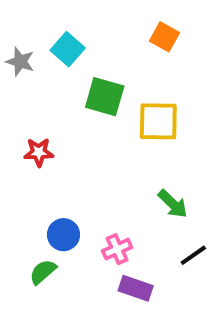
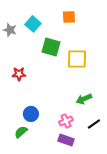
orange square: (164, 37) -> (69, 17), moved, turned -32
green arrow: (173, 204) -> (84, 99), turned 112
pink cross: (117, 249) -> (66, 121), moved

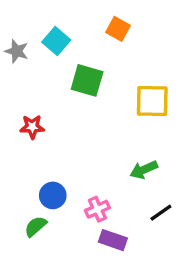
orange square: (69, 17) -> (118, 29), turned 32
yellow square: (77, 59) -> (152, 101), moved
pink cross: (66, 121) -> (97, 209), moved

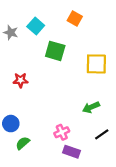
blue circle: (53, 195) -> (11, 124), moved

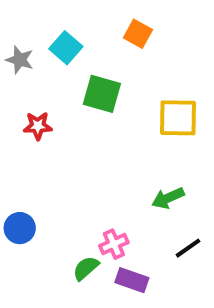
red star: (21, 80) -> (38, 126), moved
green semicircle: (23, 143) -> (86, 268), moved

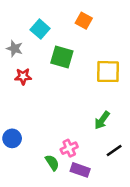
gray star: (20, 60) -> (15, 49), moved
green arrow: (168, 198) -> (102, 120), turned -30
green semicircle: (86, 268) -> (52, 163), turned 98

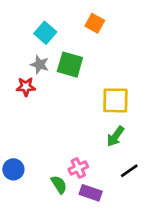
gray star: (15, 49) -> (40, 65), moved
yellow square: (108, 72) -> (115, 100), moved
blue circle: (12, 138) -> (13, 169), moved

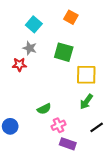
green square: (70, 65) -> (64, 52), moved
green semicircle: (59, 185) -> (44, 109), moved, turned 96

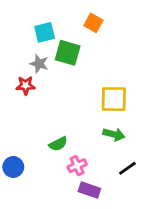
cyan square: (34, 24) -> (45, 32), turned 35
green square: (64, 52) -> (68, 53), moved
green arrow: (86, 102) -> (114, 134), turned -112

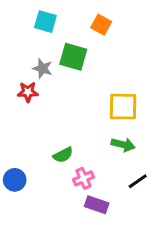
cyan square: (45, 32) -> (45, 22), moved, turned 30

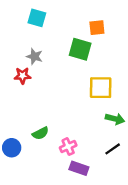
orange square: (101, 25) -> (97, 28), moved, turned -35
green square: (73, 57) -> (80, 49), moved
green arrow: (123, 145) -> (115, 119), moved
green semicircle: (63, 155) -> (40, 133), moved

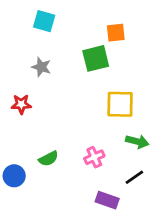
green square: (80, 49) -> (96, 58), turned -30
red star: (22, 76) -> (21, 104), moved
pink cross: (68, 147) -> (94, 157), moved
purple rectangle: (79, 168) -> (107, 200), moved

